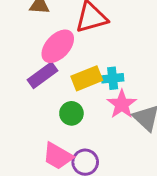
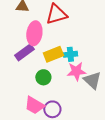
pink ellipse: (58, 46) -> (34, 33), turned -35
pink star: (122, 104) -> (76, 71), turned 30

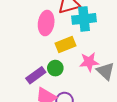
purple rectangle: (24, 52) -> (36, 75), moved
cyan cross: (70, 54) -> (84, 19), moved, size x1.6

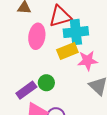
yellow rectangle: (66, 45) -> (67, 51), moved
pink star: (89, 62) -> (88, 61), moved

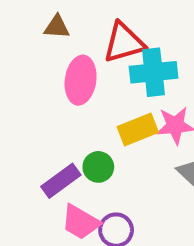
yellow rectangle: (67, 51) -> (138, 129), moved

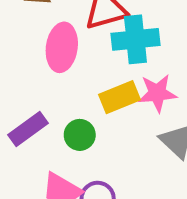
purple rectangle: (61, 181) -> (28, 129), moved

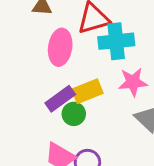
yellow rectangle: (120, 97) -> (87, 91), moved
purple rectangle: (28, 129) -> (60, 99), moved

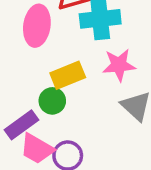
purple rectangle: (60, 99) -> (22, 125), moved

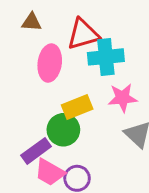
green circle: (52, 101) -> (63, 130), size x1.4

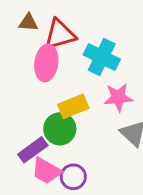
red triangle: (83, 34) -> (60, 34), moved
cyan cross: (106, 57) -> (102, 57), turned 32

